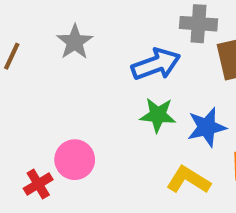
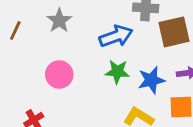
pink circle: (75, 160) -> (59, 74), moved

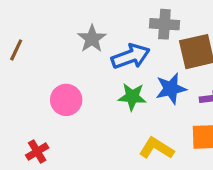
gray star: (59, 21) -> (92, 39), moved
blue star: (151, 80) -> (171, 89), moved

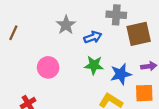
blue arrow: (131, 56) -> (93, 37), size x0.7
blue star: (171, 89) -> (121, 74), moved

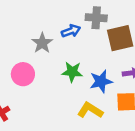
gray star: (66, 25) -> (42, 43), moved
blue arrow: (93, 37) -> (71, 31), moved

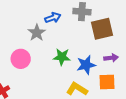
blue arrow: (71, 31) -> (53, 18), moved

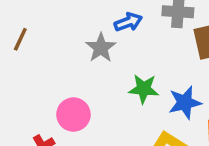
pink circle: (21, 59) -> (73, 115), moved

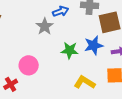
blue star: (185, 103) -> (94, 45), moved

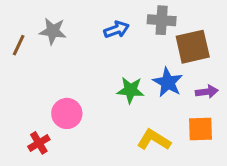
gray star: (45, 26) -> (53, 31), moved, turned -30
blue star: (94, 45) -> (168, 82), turned -30

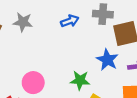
green star: (131, 90) -> (80, 80), moved

